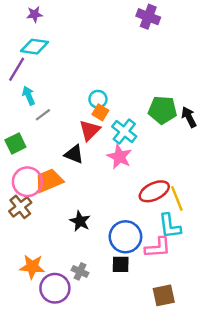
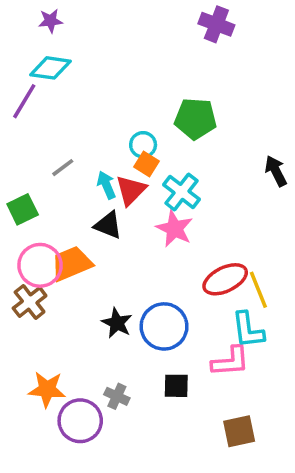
cyan arrow: (29, 96) -> (106, 185), moved
green pentagon: (163, 110) -> (195, 119), moved
blue circle: (125, 237) -> (164, 326), moved

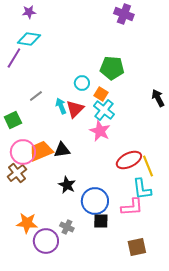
orange square: (147, 164) -> (101, 94), moved
black triangle: (108, 225) -> (62, 150), moved, turned -30
blue circle: (164, 326) -> (95, 201), moved

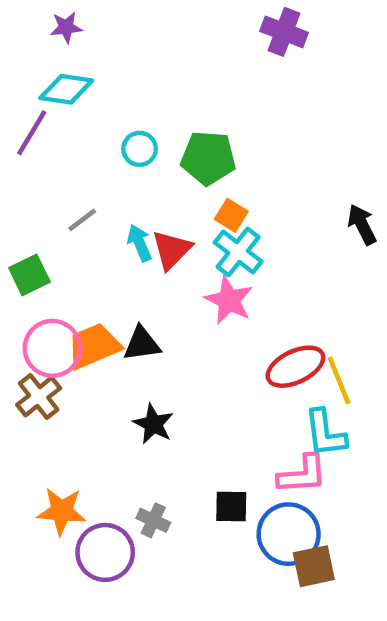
green pentagon: (112, 68) -> (208, 158), moved
cyan circle: (82, 83) -> (140, 149), moved
blue circle: (95, 201) -> (289, 534), moved

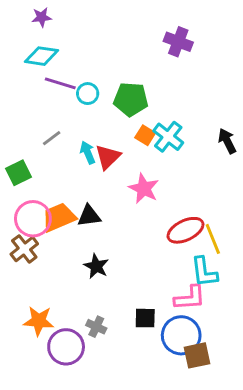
purple cross: (284, 32) -> (178, 42), moved
purple line: (32, 133) -> (60, 83), moved, turned 76
cyan cross: (238, 252) -> (168, 137), moved

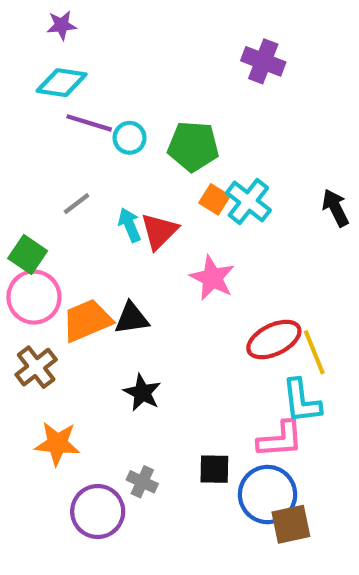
green square: (19, 173) -> (28, 255), turned -30
pink circle: (33, 219) -> (34, 297), moved
orange star: (39, 321) -> (57, 444), moved

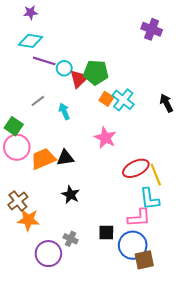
purple cross: (263, 61) -> (152, 29), moved
red triangle: (159, 231) -> (79, 79), moved
brown cross: (36, 367) -> (18, 201), moved

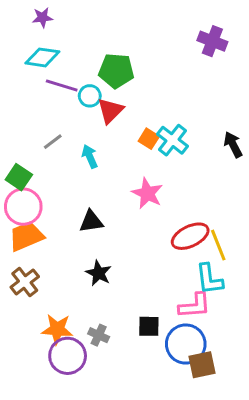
green pentagon: (96, 72) -> (116, 71), moved
orange trapezoid: (43, 159) -> (26, 236), moved
orange star: (28, 220) -> (57, 329), moved

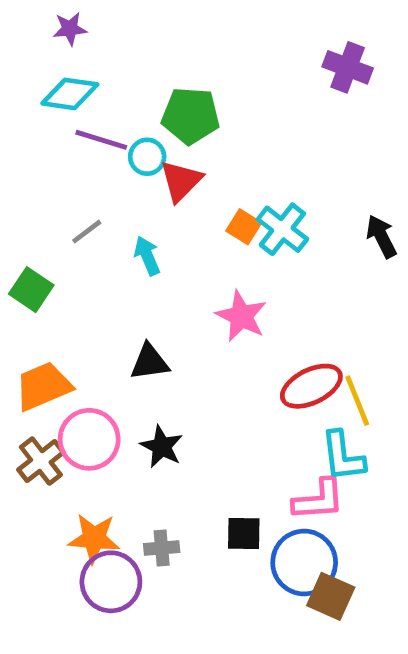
pink circle: (23, 207) -> (89, 439), moved
gray cross: (99, 335) -> (162, 548), turned -30
brown square: (202, 365) -> (331, 596), turned 36

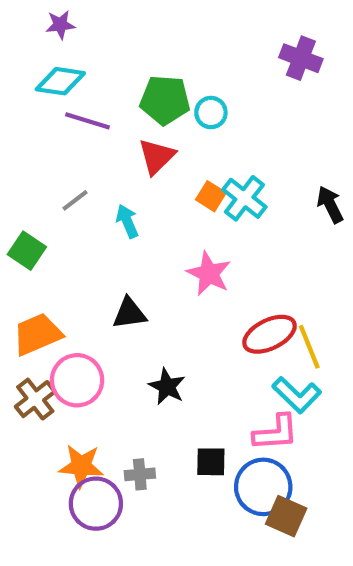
cyan circle: (147, 157) -> (211, 113), moved
black star: (162, 447) -> (167, 387), moved
cyan L-shape: (343, 456) -> (297, 395), turned -39

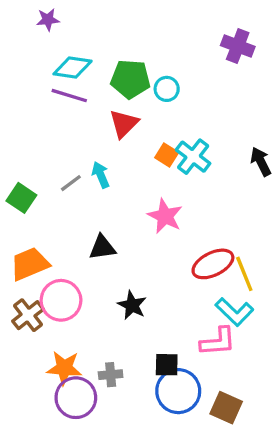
cyan diamond: (60, 81) -> (73, 67), moved
gray line: (75, 200) -> (71, 183), moved
blue circle: (263, 487) -> (178, 391), moved

